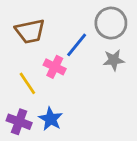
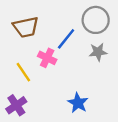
blue star: (51, 119) -> (78, 103), moved
purple cross: (19, 122) -> (16, 105), turned 36

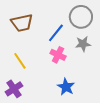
pink cross: (47, 58) -> (58, 55), moved

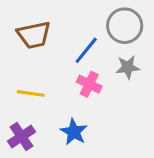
yellow line: (20, 61) -> (31, 93), turned -48
blue star: (66, 87) -> (74, 132), moved

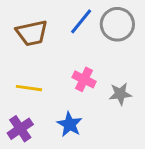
blue line: (86, 50) -> (81, 21), moved
gray star: (128, 67) -> (120, 94), moved

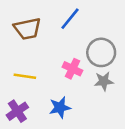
gray circle: (117, 24) -> (101, 52), moved
blue star: (70, 124) -> (60, 107), turned 30

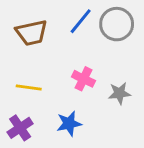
gray circle: (101, 52) -> (117, 24), moved

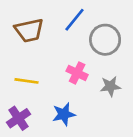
gray circle: (117, 24) -> (105, 40), moved

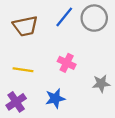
gray circle: (105, 40) -> (94, 18), moved
gray star: (110, 86) -> (101, 84), moved

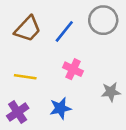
blue line: (64, 17) -> (64, 31), moved
brown trapezoid: (25, 26) -> (28, 29), turned -35

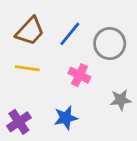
gray circle: (103, 20) -> (110, 44), moved
yellow line: (25, 77) -> (27, 68), moved

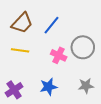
gray circle: (110, 44) -> (83, 47), moved
gray star: (121, 100) -> (86, 86), moved

